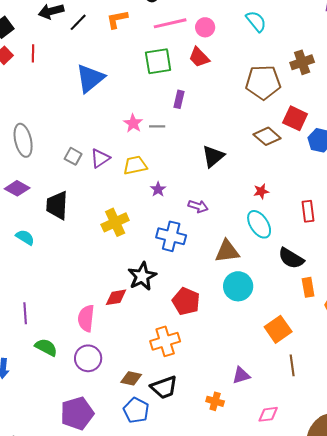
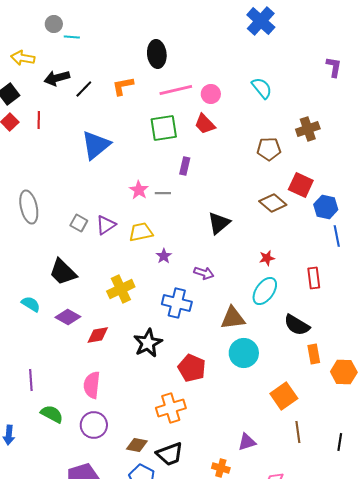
brown pentagon: (263, 82) -> (269, 149), size x0.7
purple diamond: (17, 188) -> (68, 317), moved
black trapezoid: (57, 205) -> (63, 272), turned -48
cyan ellipse: (259, 224) -> (265, 291), turned 68
red diamond: (116, 297) -> (98, 335), moved

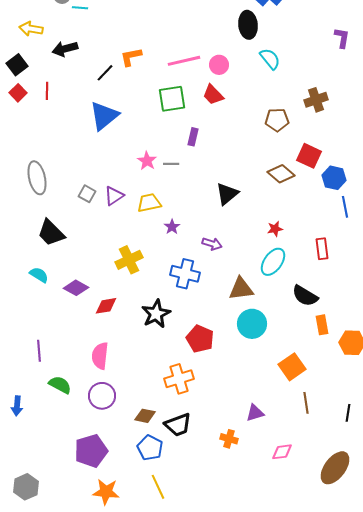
black ellipse: (157, 54) -> (248, 25), moved
black line: (84, 89) -> (105, 73), moved
black trapezoid: (63, 272) -> (51, 233), moved

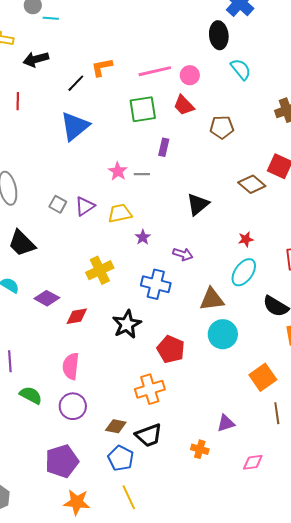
brown pentagon: (277, 120) -> (222, 127), moved

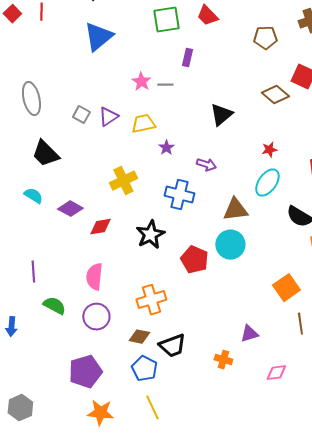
brown pentagon: (222, 127) -> (265, 38), moved
cyan circle: (223, 334) -> (230, 245), moved
orange cross: (150, 389) -> (151, 300), moved

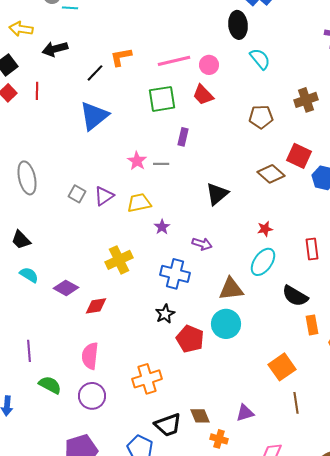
black trapezoid: (45, 154) -> (21, 240), moved, size x0.7
black star: (150, 235) -> (165, 314), moved, size x0.7
brown diamond: (139, 337) -> (200, 416), moved, turned 55

